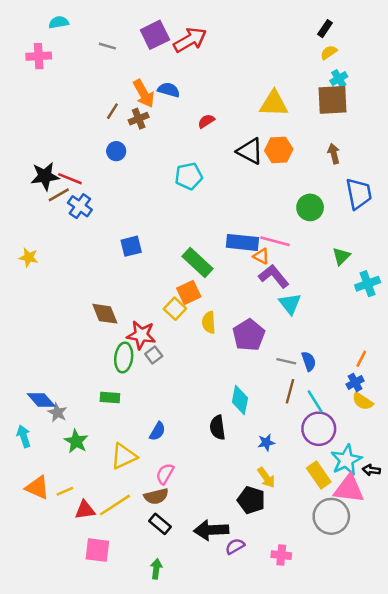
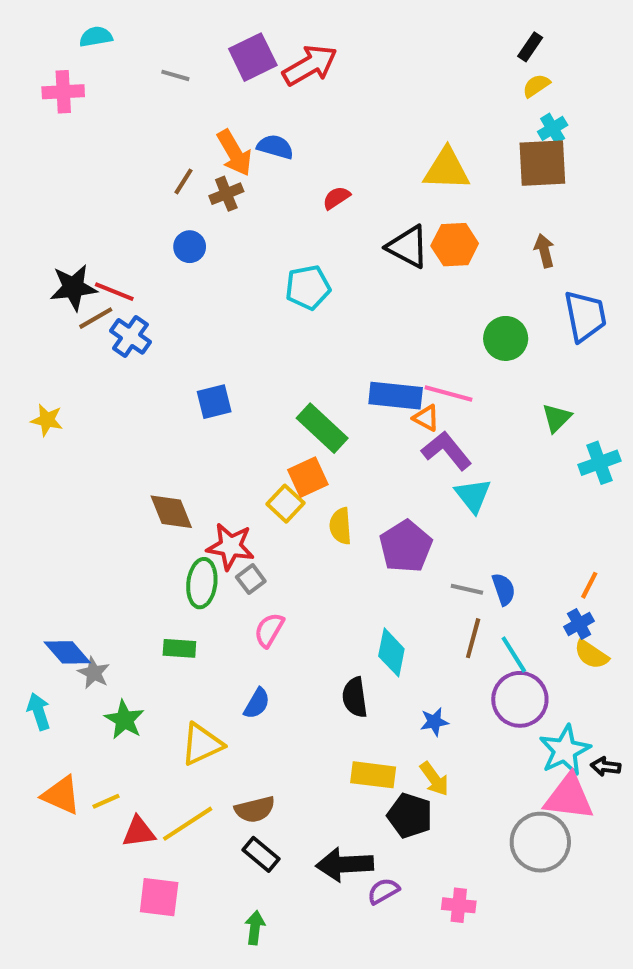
pink semicircle: (165, 474) -> (269, 630), moved
yellow rectangle: (319, 475) -> (373, 775), moved, turned -48

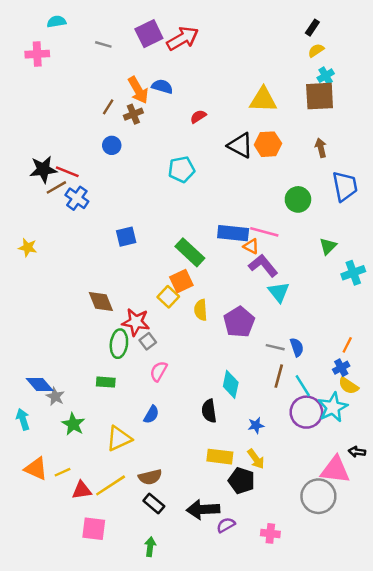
cyan star: (565, 750) -> (333, 407), moved

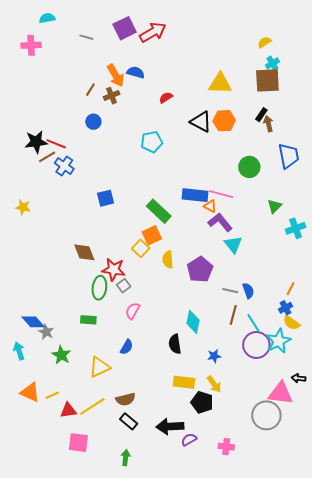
black rectangle: (312, 28) -> (261, 115), moved

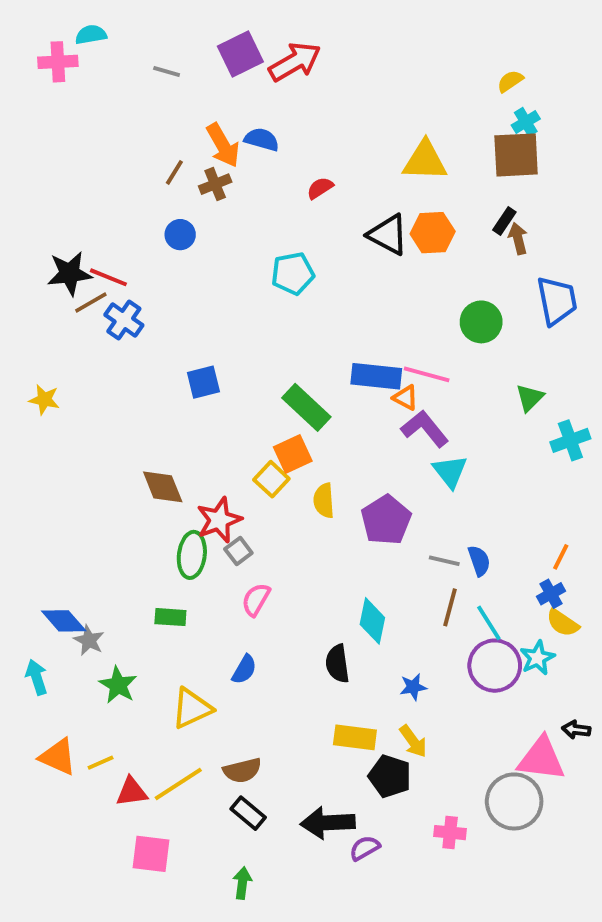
pink cross: (31, 45) -> (58, 62), moved
red star: (114, 270) -> (219, 520), turned -30
cyan star: (278, 341) -> (537, 658), size x0.7
pink cross: (226, 447) -> (450, 833), moved

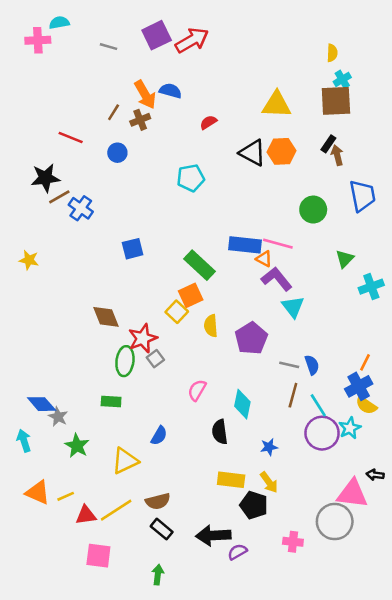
yellow semicircle: (510, 81) -> (332, 53), turned 126
red line: (108, 277) -> (71, 138), moved
blue cross: (551, 594) -> (359, 386), size x1.5
pink semicircle: (256, 600) -> (197, 390), moved

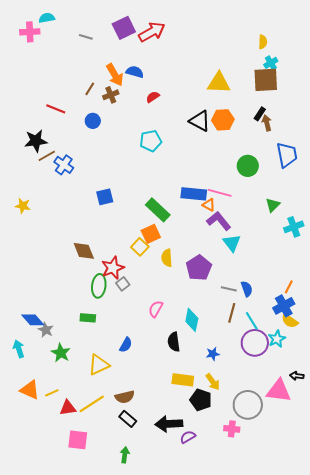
red semicircle: (208, 122) -> (153, 97), moved
gray circle: (335, 522) -> (248, 405), moved

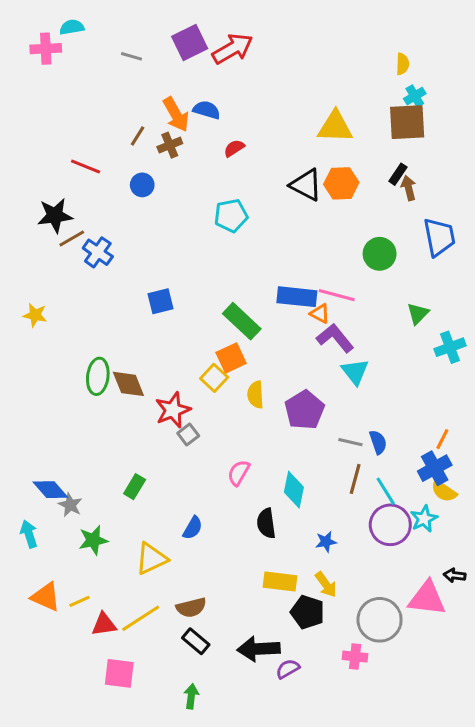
green ellipse: (99, 286) -> (98, 376), moved
green rectangle: (88, 318) -> (135, 487), turned -63
green star: (61, 353) -> (93, 540), turned 30

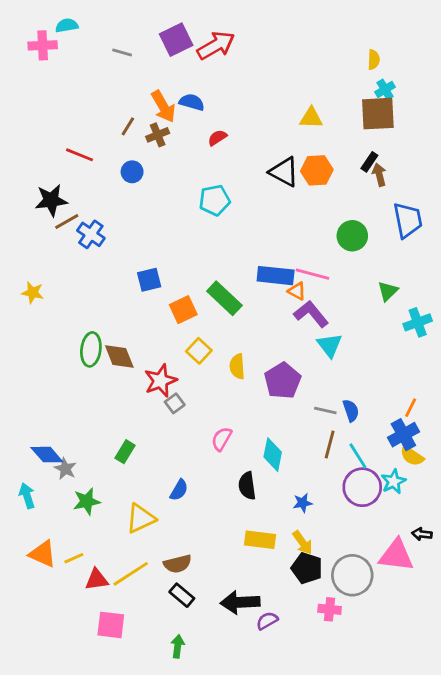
yellow triangle: (335, 127) -> (311, 118), size x0.7
orange square: (231, 358) -> (183, 310), moved
black pentagon: (308, 612) -> (307, 568), moved

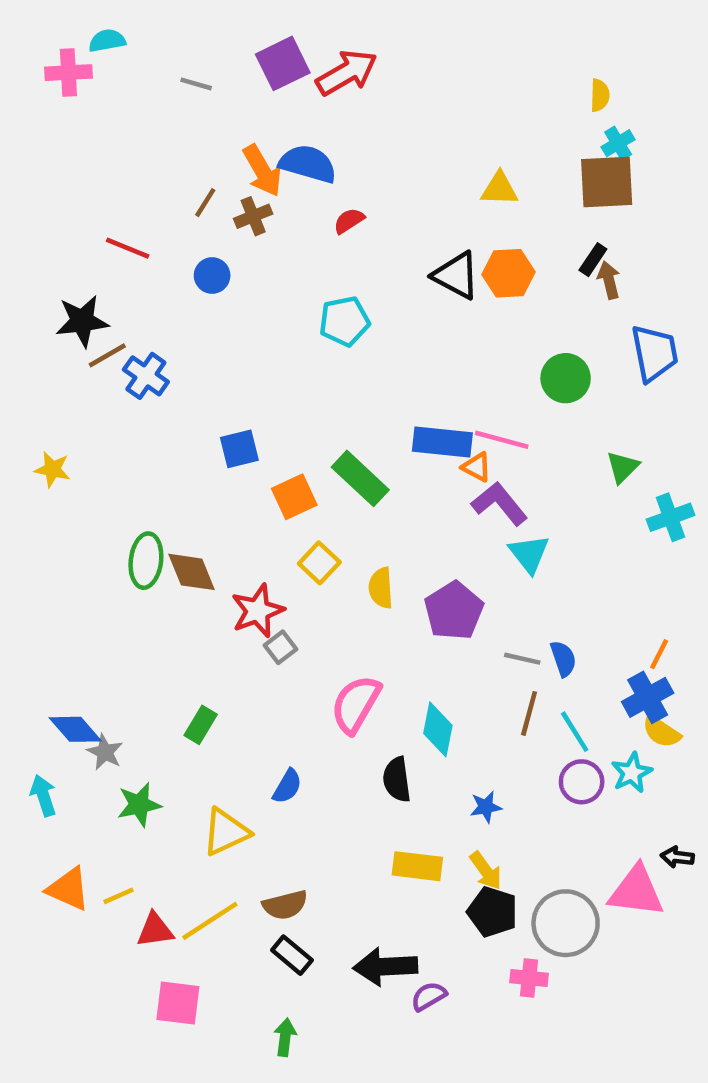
blue semicircle: (192, 102) -> (308, 164), size x1.4
pink semicircle: (222, 439) -> (356, 704), size x1.5
purple circle: (362, 487) -> (582, 782), size x0.7

